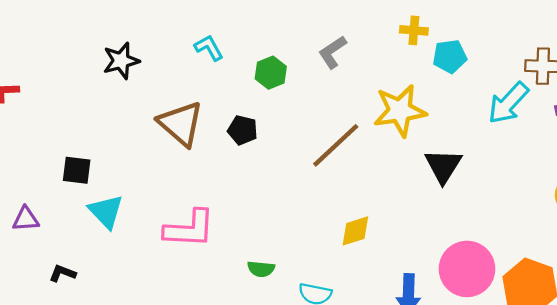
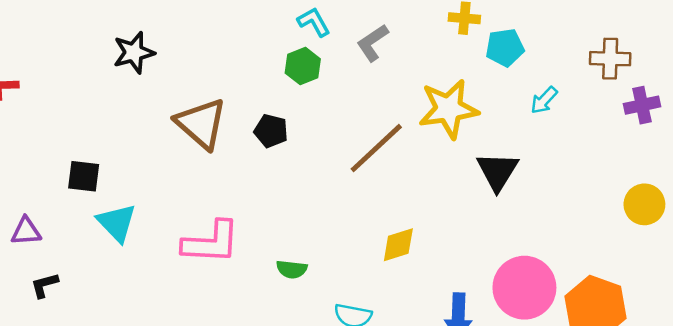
cyan L-shape: (209, 48) -> (314, 22), moved
cyan arrow: (508, 103) -> (544, 100), moved, size x0.6
green semicircle: (261, 269) -> (292, 269), moved
black L-shape: (63, 273) -> (44, 285), moved, turned -36

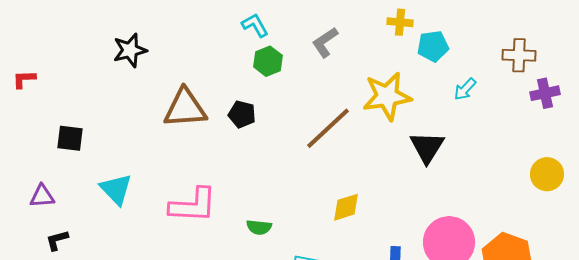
cyan L-shape: (314, 22) -> (255, 25), moved
brown triangle: (201, 124) -> (185, 108), turned -45
black square: (84, 176) -> (70, 138), moved

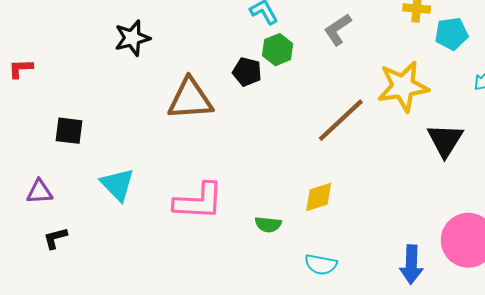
black pentagon: (242, 114) -> (247, 72), moved
yellow diamond: (346, 207) -> (319, 197), moved

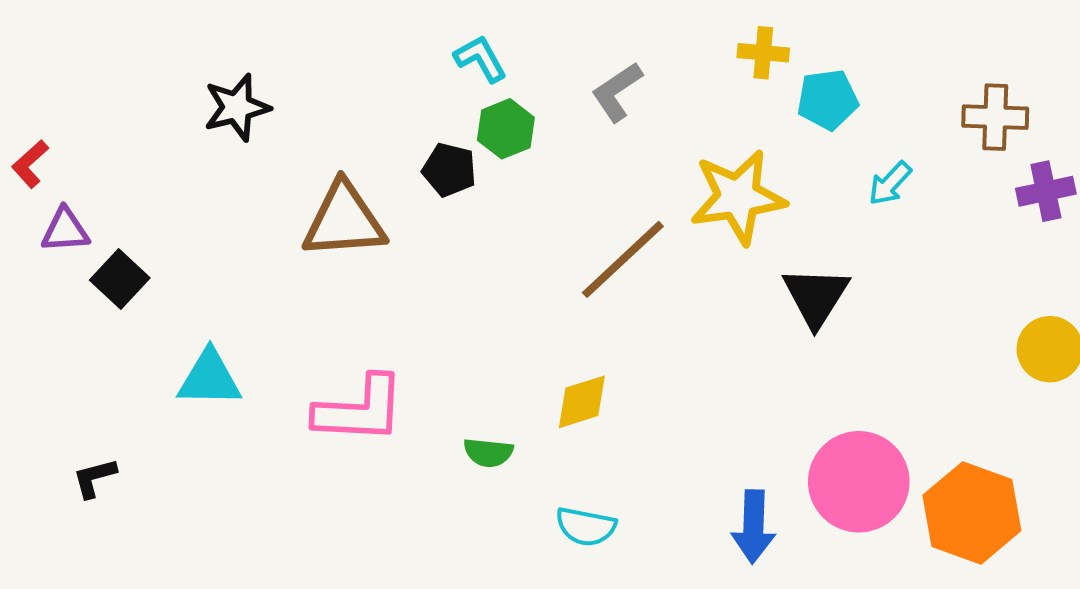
red L-shape: (21, 69) -> (30, 164), turned -40
black square: (69, 131) -> (120, 279), turned 36
cyan triangle: (117, 184) -> (209, 378), turned -45
purple triangle: (40, 192) -> (65, 230), moved

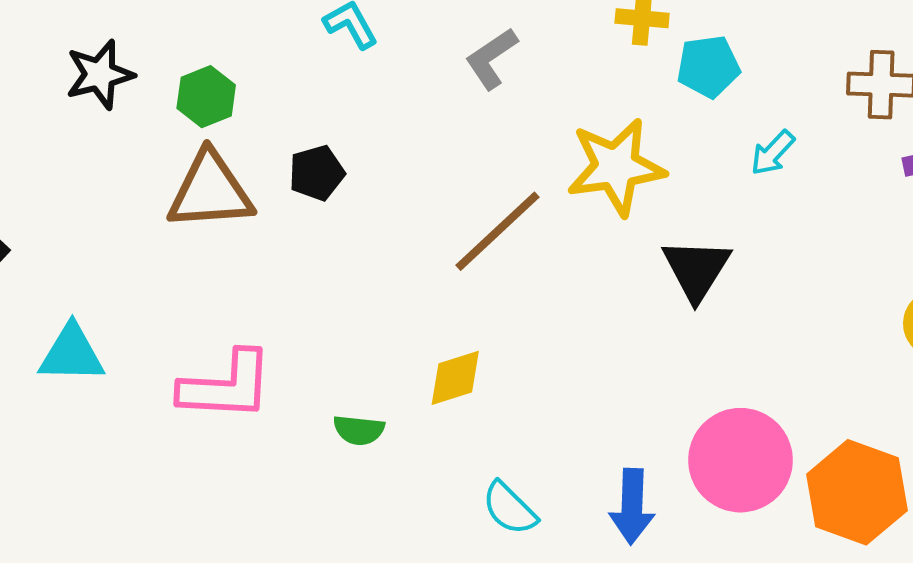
green hexagon: (506, 129) -> (206, 97), moved
black pentagon: (449, 170) -> (317, 173), moved, turned -30
cyan semicircle: (586, 527) -> (509, 508), moved, turned 34

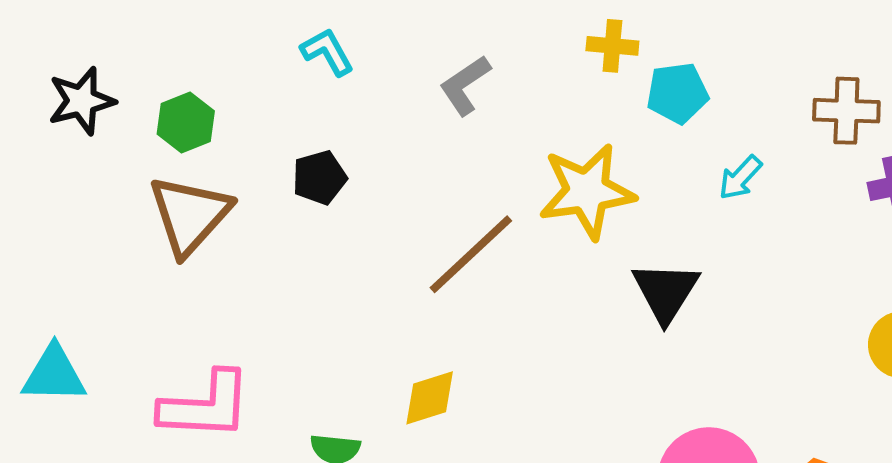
black pentagon: (317, 173) -> (319, 178), moved
brown triangle: (210, 191) -> (190, 215), turned -44

